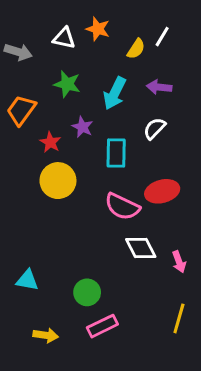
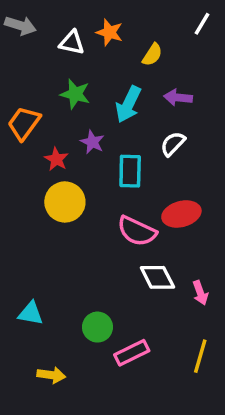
white line: (162, 37) -> (202, 24), moved
gray arrow: (18, 52) -> (20, 26), moved
pink rectangle: (102, 326) -> (132, 353), moved

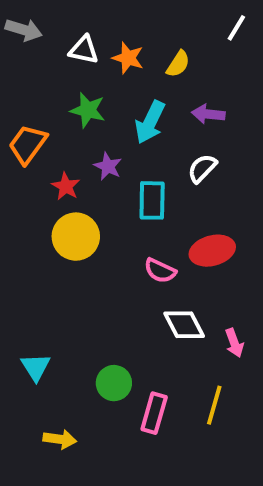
orange star: (109, 32) -> (128, 58), moved
pink semicircle: (137, 231) -> (160, 271), size x0.7
cyan triangle: (31, 313) -> (36, 367), turned 48
pink rectangle: (132, 353) -> (154, 413), turned -48
yellow line: (200, 356) -> (214, 405), moved

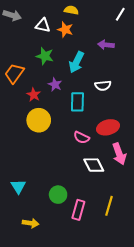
yellow semicircle: (178, 64) -> (71, 10), moved, turned -112
purple arrow: (208, 114) -> (106, 45), moved
white semicircle: (202, 168) -> (103, 86), turned -140
pink arrow: (234, 343) -> (119, 154), moved, size x1.5

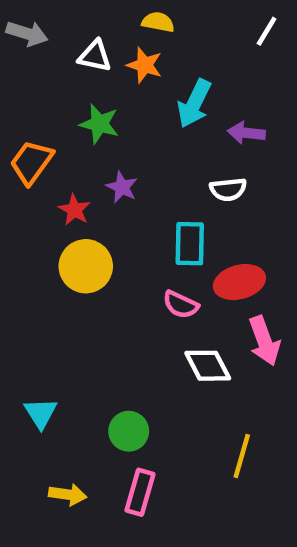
purple arrow: (106, 45) -> (246, 133), moved
cyan arrow: (76, 62) -> (194, 103), moved
cyan rectangle: (77, 102) -> (190, 244), moved
pink rectangle: (78, 210) -> (140, 492), moved

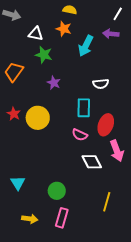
white triangle: (95, 56) -> (36, 34), moved
purple arrow: (246, 133) -> (111, 34), moved
red star: (74, 210) -> (14, 114), moved
red ellipse: (239, 282) -> (106, 125), turned -55

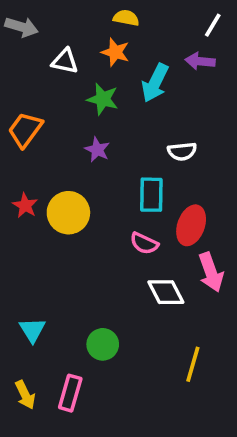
green star: (44, 55) -> (103, 99), moved
pink rectangle: (62, 218) -> (70, 393), moved
yellow arrow: (30, 219) -> (25, 395), moved, turned 56

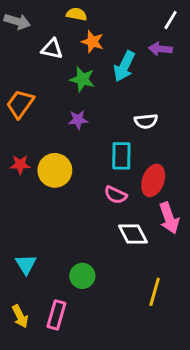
yellow semicircle: (126, 18) -> (77, 14), moved
purple star: (97, 150) -> (78, 120), turned -30
red star: (25, 205) -> (20, 165), turned -30

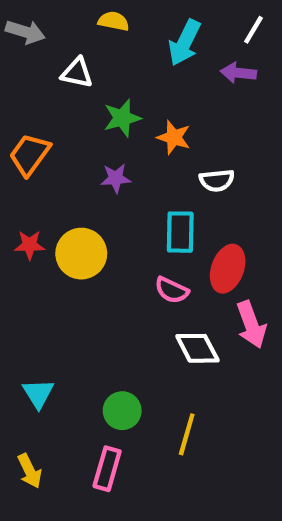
orange star: (92, 42) -> (174, 137), moved
cyan arrow: (124, 66) -> (185, 43), moved
green star: (82, 79) -> (122, 118), turned -30
yellow line: (155, 292) -> (187, 434), moved
pink rectangle: (56, 315) -> (107, 469), moved

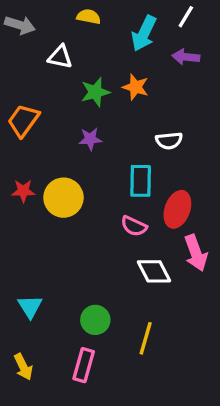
white line: (253, 30) -> (186, 17), moved
orange star: (174, 137) -> (136, 87), moved

